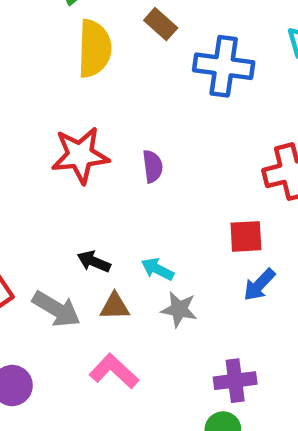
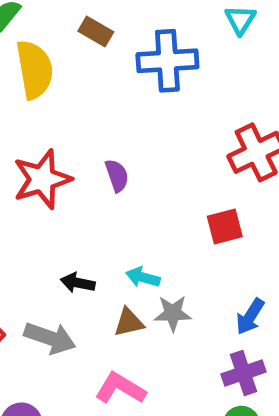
blue arrow: (259, 285) -> (250, 316), moved
brown triangle: (115, 306) -> (129, 322), moved

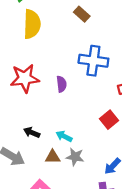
brown rectangle: (96, 31) -> (82, 14), moved
blue cross: (167, 61) -> (93, 61), moved
red square: (225, 226) -> (109, 120), turned -36

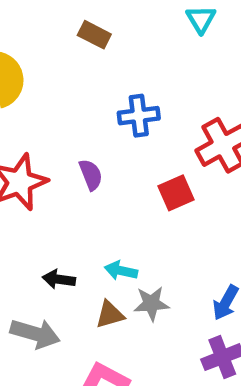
blue cross: (93, 61) -> (139, 116), size x0.7
red square: (109, 120) -> (176, 193), moved, turned 30

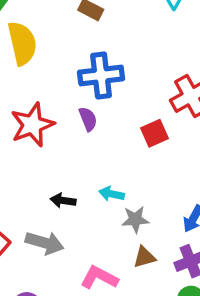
blue cross: (139, 116) -> (101, 75), moved, size x1.4
brown triangle: (110, 315) -> (144, 257), moved

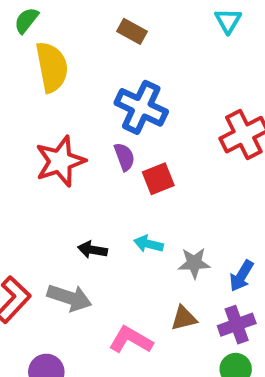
blue cross: (101, 75) -> (141, 107), turned 30
red square: (154, 133) -> (158, 179), moved
gray star: (135, 219) -> (194, 263), moved

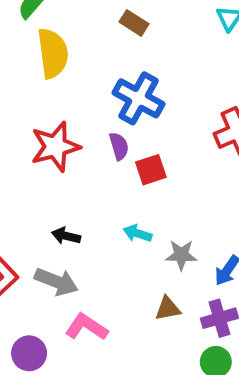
black arrow: (92, 250) -> (66, 236), moved
pink L-shape: (131, 340) -> (86, 327), moved

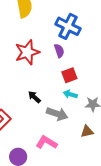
red square: (151, 170) -> (69, 75), moved
black arrow: (66, 236) -> (34, 97), turned 32
gray arrow: (56, 282) -> (57, 114), moved

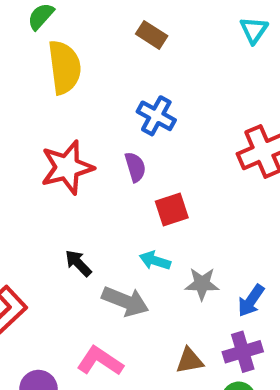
blue cross: (68, 26) -> (156, 116), size x0.7
red square: (69, 75) -> (172, 209), moved
brown triangle: (87, 132) -> (190, 361), moved

